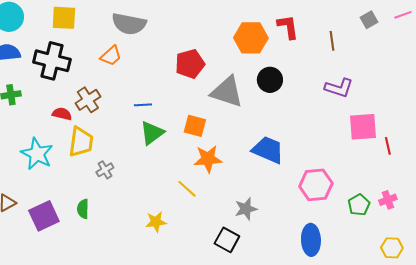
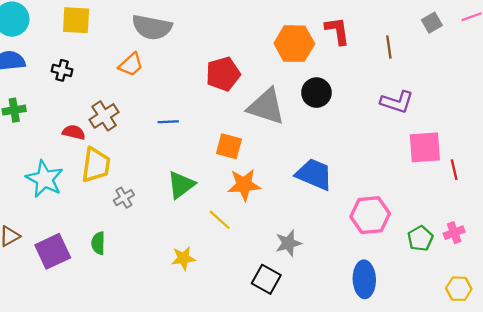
black cross: (52, 61) -> (62, 70), size x0.5
green triangle: (152, 133) -> (181, 185), moved

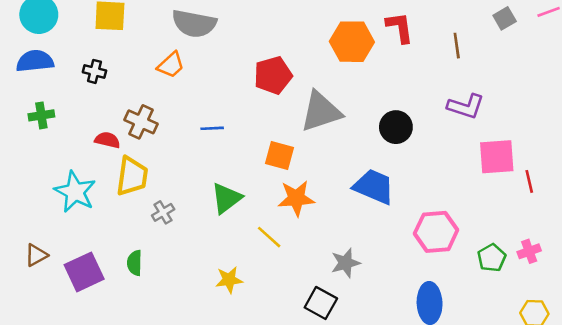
black circle: (316, 93) -> (396, 127), moved
gray triangle: (266, 107) -> (321, 112), turned -36
brown cross: (104, 116) -> (141, 122), turned -32

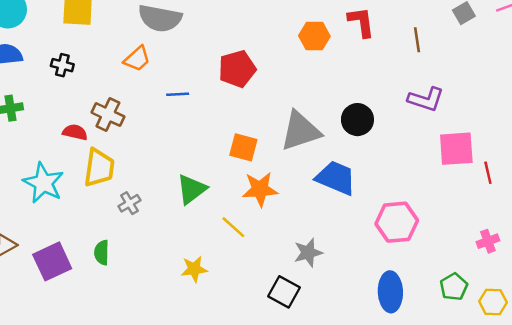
orange hexagon: (352, 42) -> (314, 36), size x0.7
gray triangle: (321, 112) -> (300, 131), moved
blue line: (212, 128) -> (178, 94), moved
green pentagon: (492, 258) -> (454, 287), moved

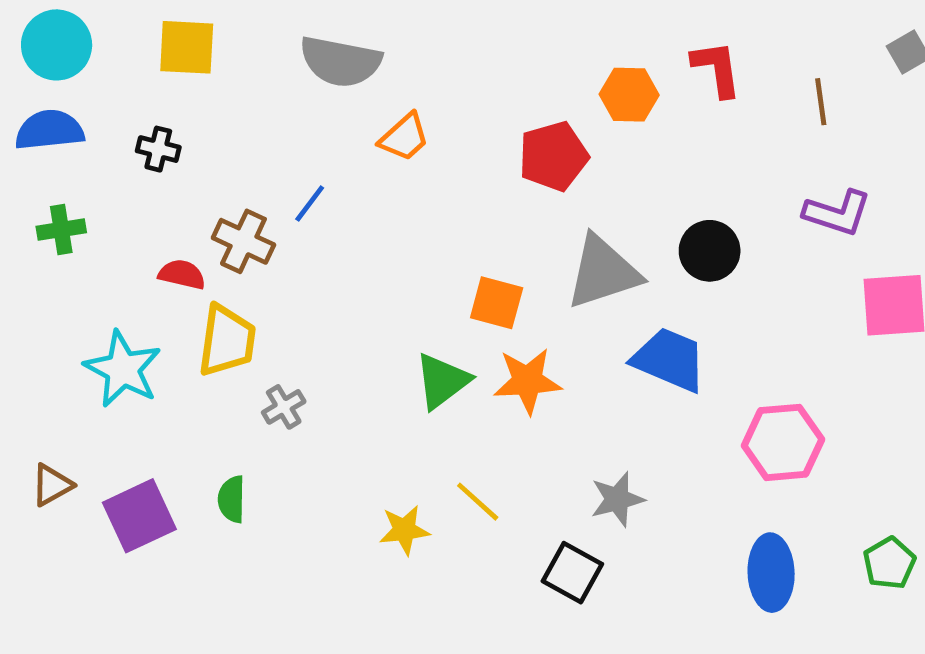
orange trapezoid: (137, 59) -> (404, 137), moved
red pentagon: (237, 69) -> (553, 156), moved
blue line: (178, 94) -> (310, 203), moved, turned -50
green triangle: (192, 189) -> (442, 381), moved
yellow line: (233, 227) -> (478, 502), moved

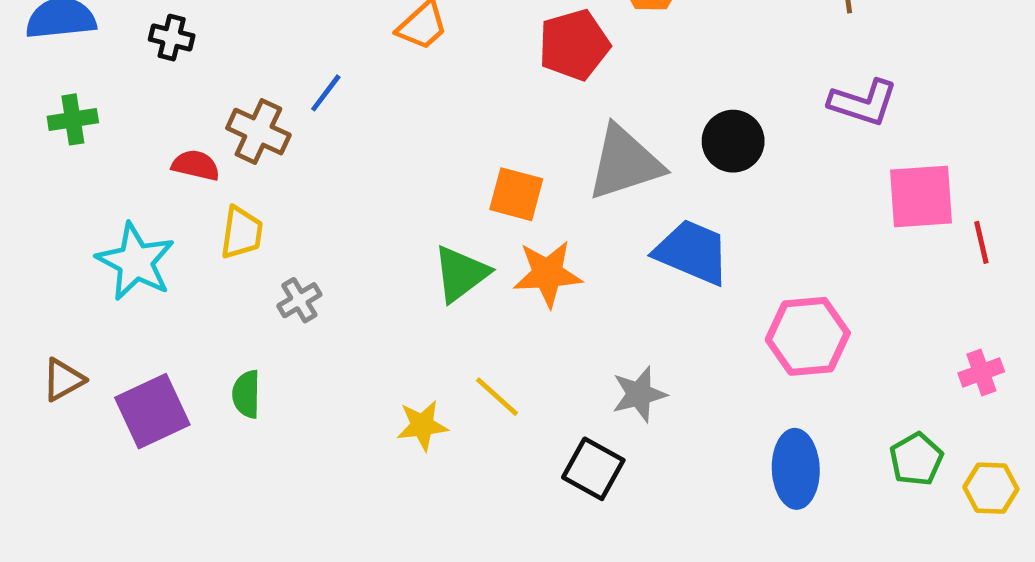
yellow trapezoid: (227, 341) -> (242, 233), size x0.7

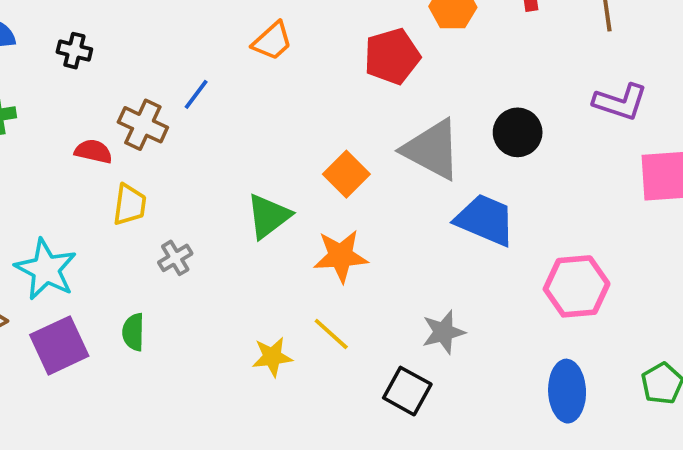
gray triangle: (625, 163) -> (432, 149), turned 46
orange square: (516, 194) -> (346, 174), turned 30
cyan star: (135, 262) -> (46, 269), moved
green triangle: (461, 274) -> (268, 216), moved
orange star: (548, 274) -> (341, 256), moved

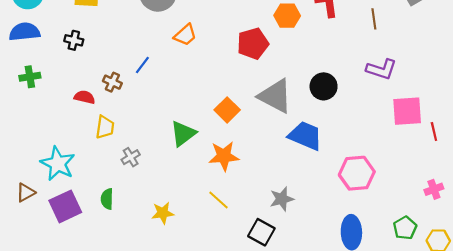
brown cross: (143, 125) -> (112, 82), size x0.7
yellow star: (272, 357) -> (163, 213), moved

